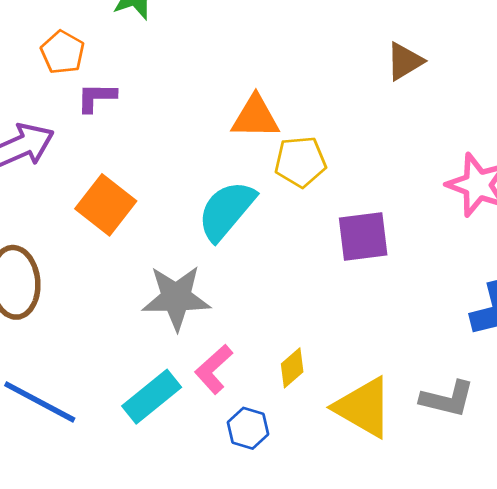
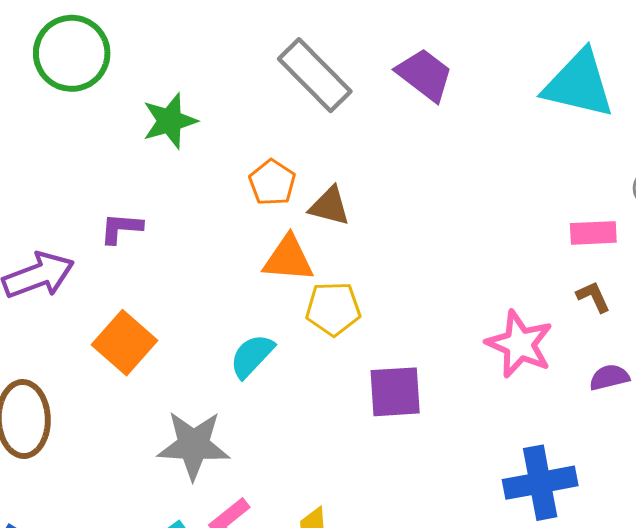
orange pentagon: (63, 52) -> (272, 183), moved
brown triangle: (405, 61) -> (330, 206), moved, turned 42
cyan semicircle: (226, 210) -> (252, 356), size x0.7

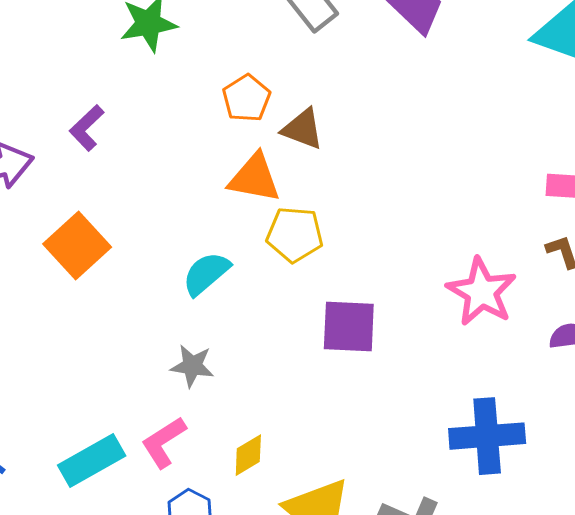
purple L-shape: (121, 228) -> (87, 128), turned -54
gray star: (193, 445) -> (192, 366), moved, size x0.6

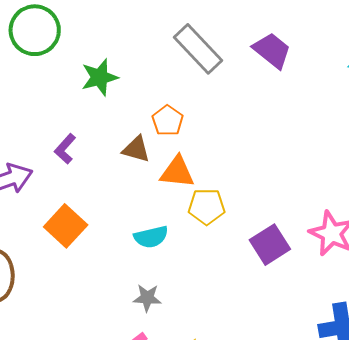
brown triangle: (303, 129) -> (136, 149), moved
cyan semicircle: (206, 274) -> (151, 237), turned -148
purple square: (349, 327) -> (270, 245), moved, turned -30

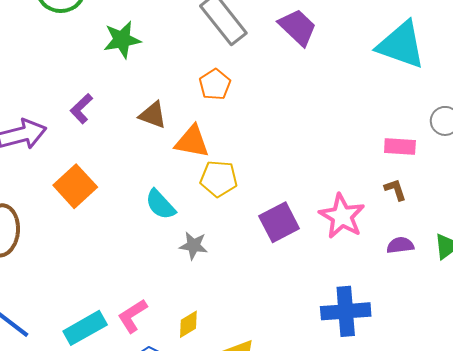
orange pentagon: (168, 121) -> (215, 84), moved
cyan semicircle: (151, 237) -> (160, 205), turned 56
gray star: (147, 298) -> (194, 246), moved

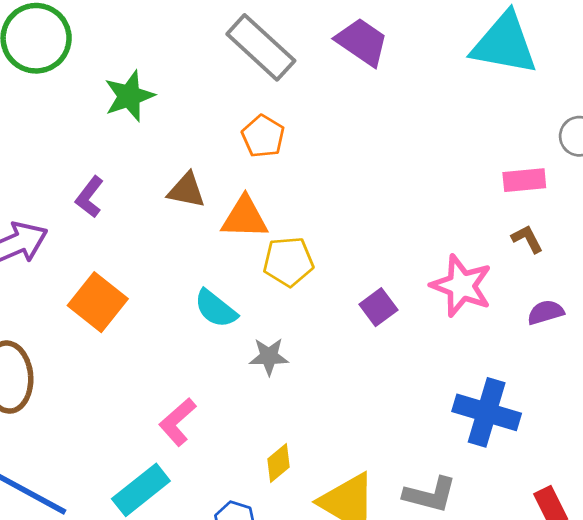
purple square: (279, 222) -> (378, 307), size x0.7
blue cross: (346, 311) -> (487, 412), turned 30
pink L-shape: (132, 316) -> (178, 422), moved

